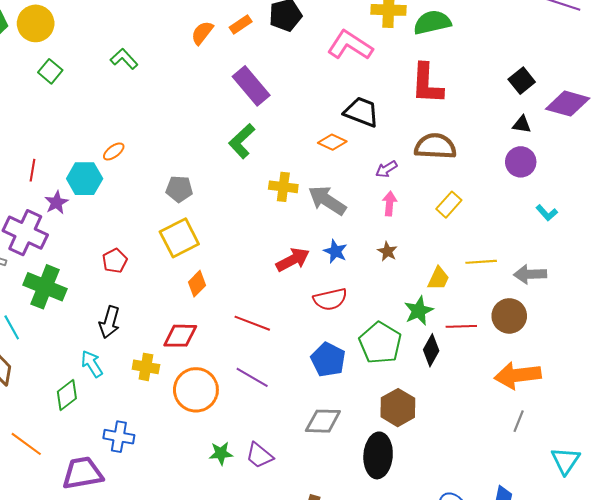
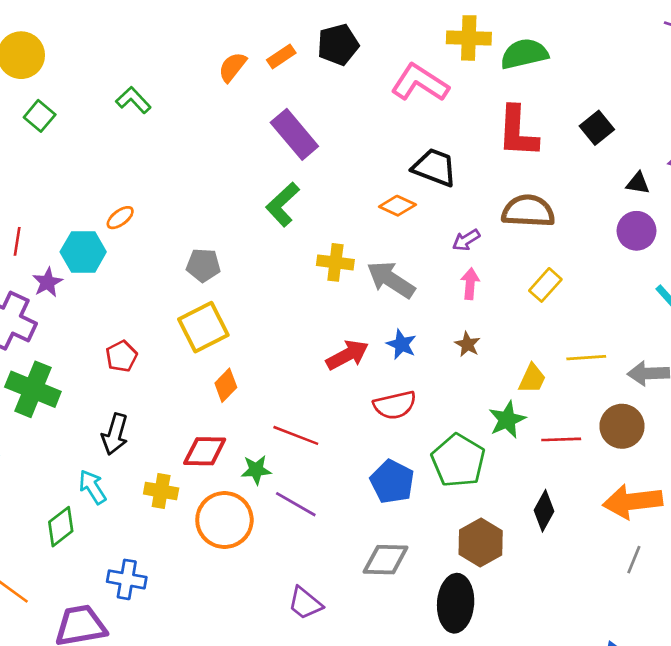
black square: (522, 81) -> (597, 128), moved
black diamond: (431, 350) -> (544, 511), moved
green star: (221, 453) -> (256, 470), moved

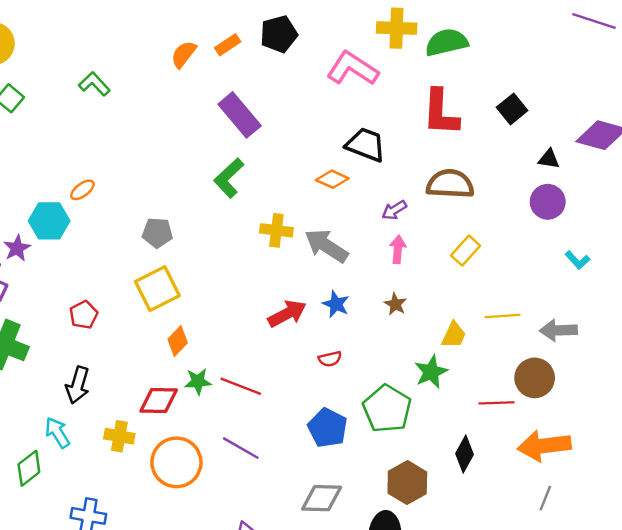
red semicircle: (395, 405) -> (330, 359), size x0.6
red line: (561, 439) -> (497, 403), moved
green star: (256, 470) -> (198, 381), moved

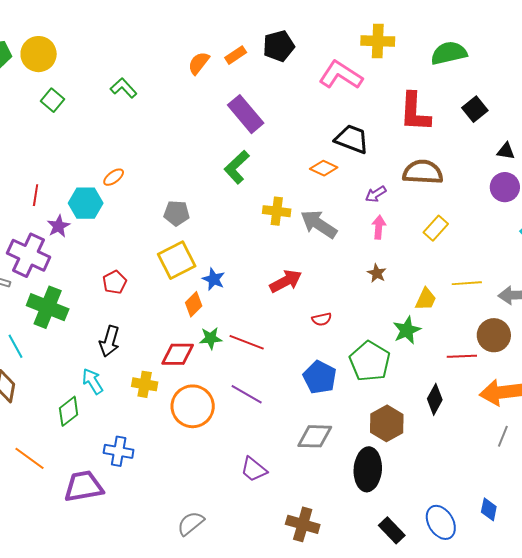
green semicircle: (447, 42) -> (449, 53), moved
blue star: (336, 304) -> (214, 279), moved

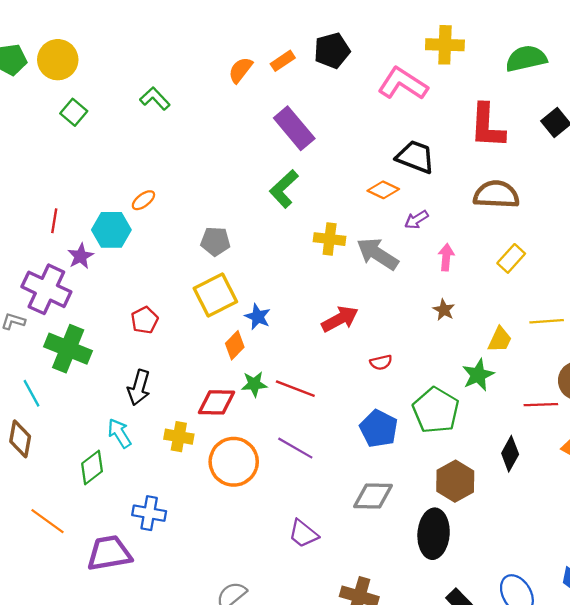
purple arrow: (376, 194) -> (416, 220), moved

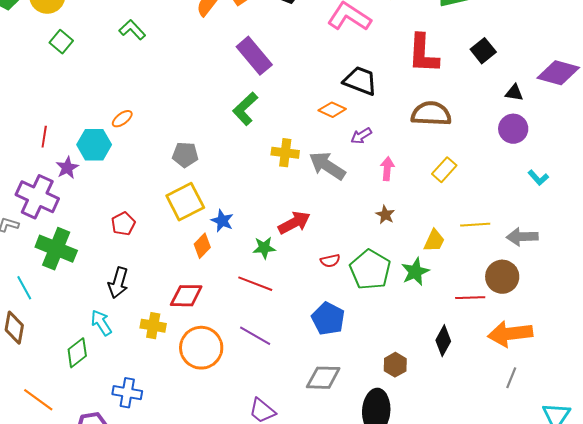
green star: (254, 384) -> (264, 248), moved
green pentagon: (436, 410) -> (370, 270), moved
brown hexagon: (455, 481) -> (395, 365), size x0.7

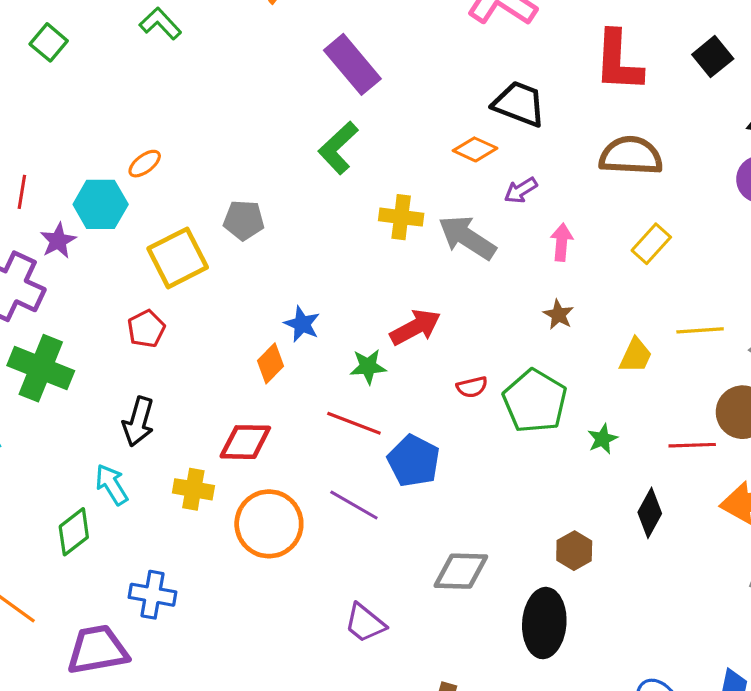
yellow square: (185, 202) -> (178, 258), moved
green star: (415, 272) -> (603, 439), moved, size x0.7
blue pentagon: (328, 319) -> (414, 461), moved

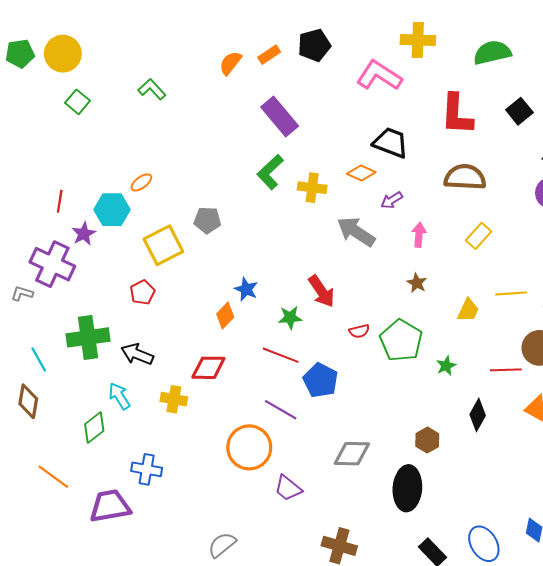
yellow cross: (401, 217) -> (312, 188), moved
red arrow: (415, 327) -> (322, 291), turned 84
green cross: (41, 368) -> (88, 337), moved, turned -30
black arrow: (138, 422) -> (137, 354), turned 96
orange circle: (269, 524) -> (249, 447), moved

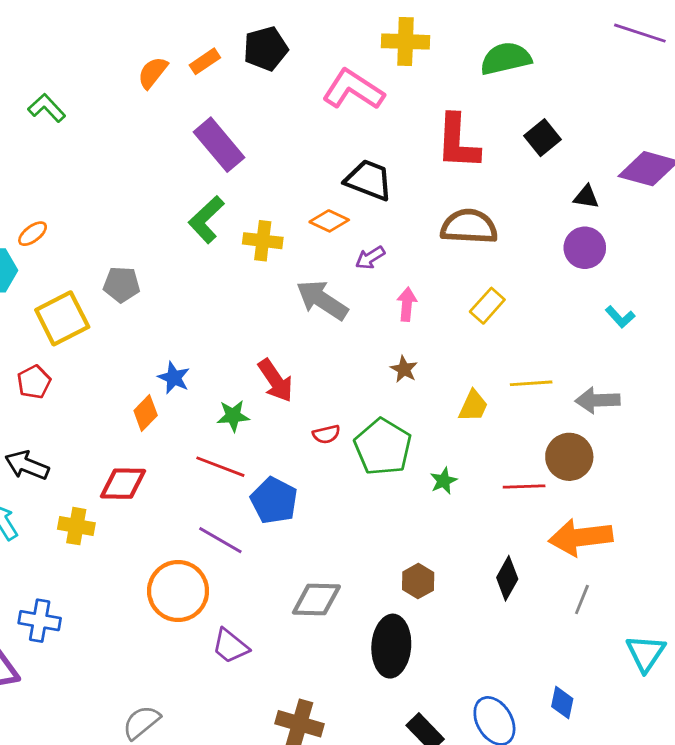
black diamond: (478, 415) -> (507, 578), moved

